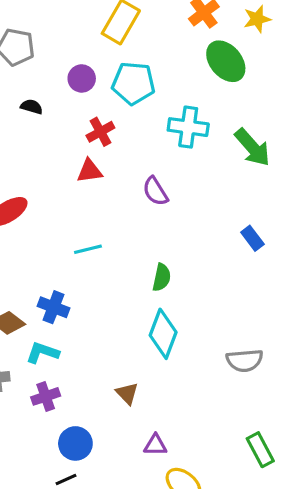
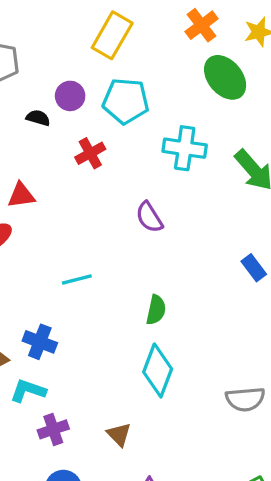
black semicircle: (32, 107) -> (38, 118), moved
red triangle: (90, 171) -> (21, 195), moved
purple cross: (46, 396) -> (53, 429), moved

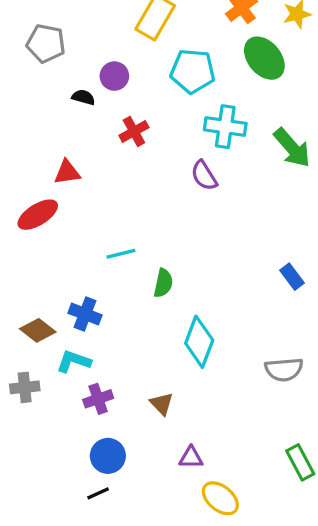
cyan pentagon: (126, 101) -> (193, 71), moved
purple semicircle: (149, 217) -> (204, 175), moved
blue rectangle: (254, 268) -> (292, 277), moved
green semicircle: (156, 310) -> (163, 283), moved

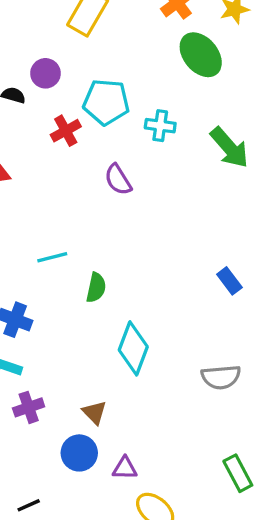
cyan pentagon: (193, 71) -> (106, 102), moved
cyan cross: (225, 127) -> (160, 126), size x0.7
purple semicircle: (204, 175) -> (118, 180), moved
blue circle: (108, 456) -> (79, 453), moved

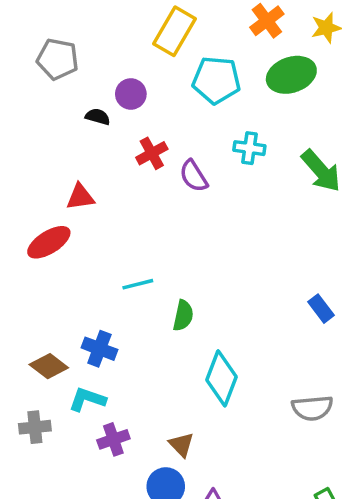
green ellipse: (201, 55) -> (291, 75), turned -69
cyan pentagon: (106, 102) -> (216, 80), moved
purple semicircle: (118, 180) -> (194, 176), moved

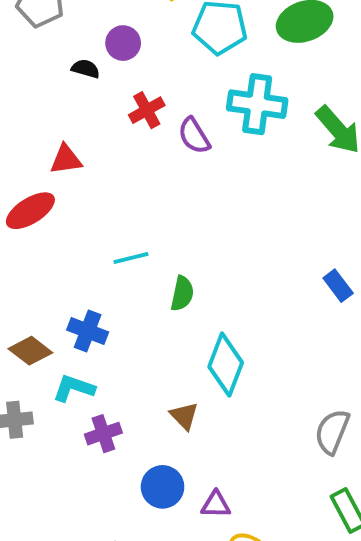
cyan cross: (249, 148) -> (257, 104), size x1.6
gray semicircle: (312, 408) -> (332, 432), moved, turned 117
brown triangle: (181, 445) -> (184, 416), moved

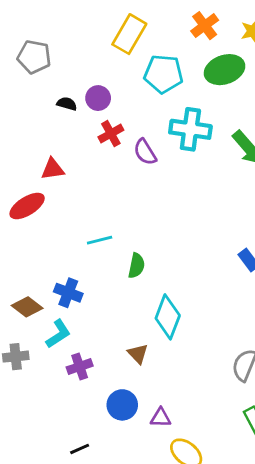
purple circle: (123, 43) -> (98, 98), moved
cyan L-shape: (74, 388) -> (58, 334), turned 128

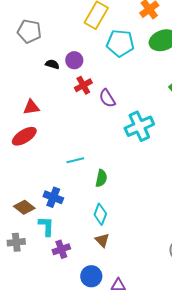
cyan cross: (190, 129) -> (139, 126), moved, turned -32
red triangle: (53, 169) -> (31, 107), moved
cyan diamond: (168, 317) -> (100, 214), moved, size x0.7
cyan L-shape: (58, 334) -> (46, 226), turned -55

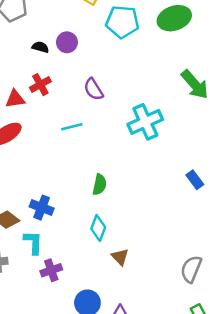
red cross: (83, 85) -> (40, 85), moved
purple semicircle: (107, 98) -> (93, 89), moved
cyan line: (75, 160) -> (72, 127), moved
brown triangle: (102, 240) -> (120, 257), moved

